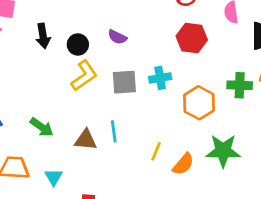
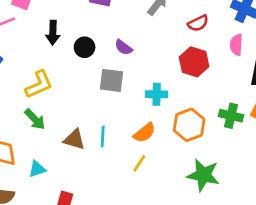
yellow L-shape: (84, 76) -> (39, 84), moved
gray square: (124, 82) -> (111, 80), moved
orange semicircle: (183, 164) -> (144, 133), moved
cyan triangle: (54, 177) -> (37, 169), turned 30

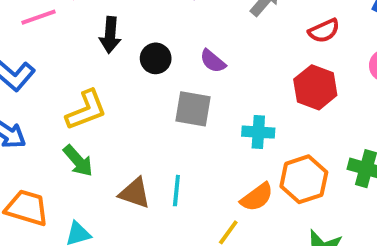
orange semicircle: (144, 133) -> (257, 197), moved

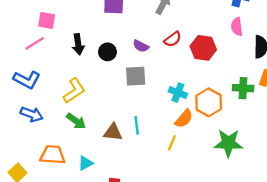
red semicircle: (324, 31) -> (173, 39), moved
cyan cross: (258, 132) -> (178, 93), moved, turned 30

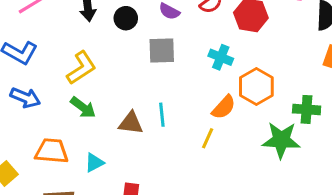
green cross: (243, 88) -> (307, 109), moved
cyan cross: (178, 93) -> (221, 57), moved

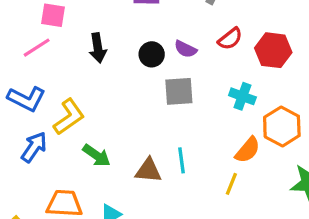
black circle: (126, 18) -> (152, 54), moved
yellow L-shape: (81, 68) -> (69, 117), moved
blue arrow: (25, 98) -> (34, 147), turned -76

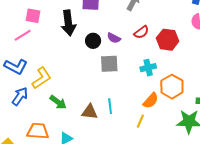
black arrow: (98, 48) -> (68, 23), moved, size x1.4
cyan cross: (242, 96) -> (148, 68), turned -35

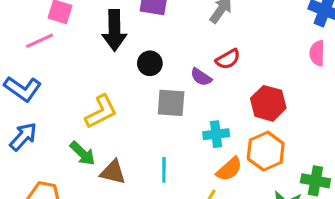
purple semicircle: (114, 38) -> (201, 77), moved
red hexagon: (168, 40) -> (268, 103), moved
cyan cross: (148, 68) -> (216, 134), moved
yellow L-shape: (42, 78) -> (101, 112), moved
brown triangle: (90, 112) -> (113, 172), moved

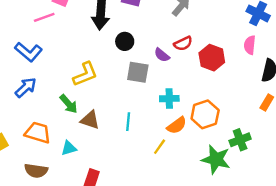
red hexagon: (268, 103) -> (212, 58), moved
green cross: (315, 181) -> (240, 140), turned -36

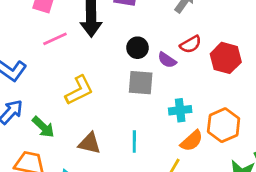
pink line: (44, 17) -> (55, 39), moved
black circle: (125, 41) -> (137, 48), moved
green arrow: (69, 104) -> (43, 127), moved

